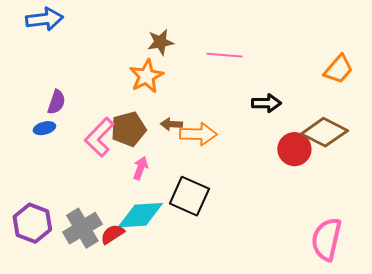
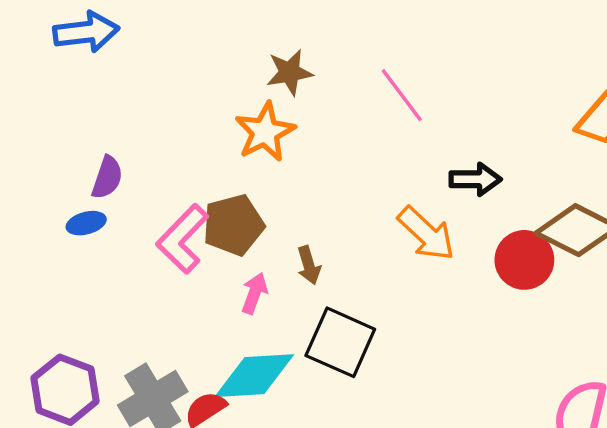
pink line: (224, 55) -> (402, 95), turned 48
brown arrow: (171, 124) -> (309, 265), moved, turned -110
orange arrow: (198, 134) -> (426, 234), moved, turned 42

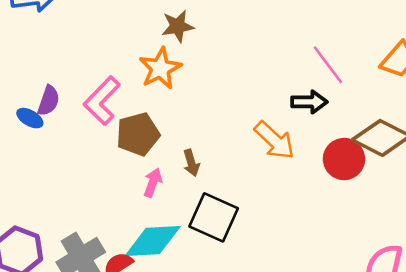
pink line: (402, 95) -> (328, 65), moved
blue ellipse: (86, 223) -> (30, 118), moved, turned 45
pink L-shape: (183, 239) -> (102, 101), moved

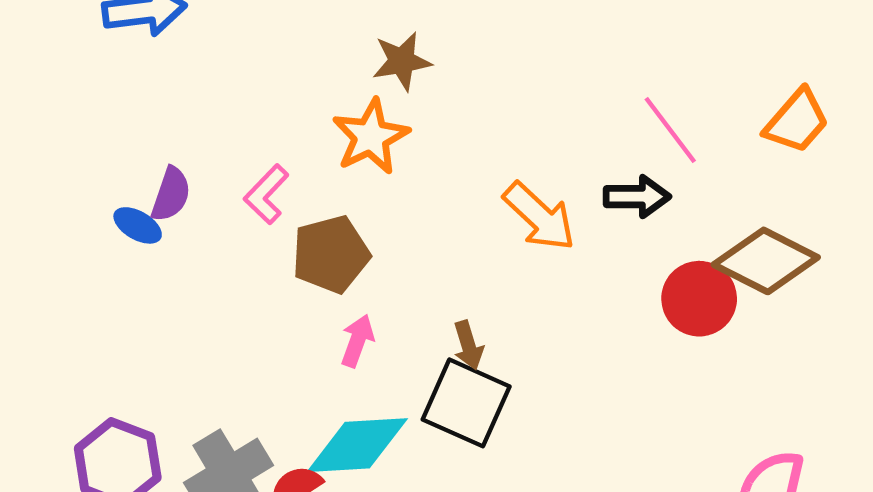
pink L-shape: (102, 101) -> (266, 194), size x0.7
orange arrow: (274, 140) -> (539, 217), moved
brown arrow: (191, 163) -> (468, 345), moved

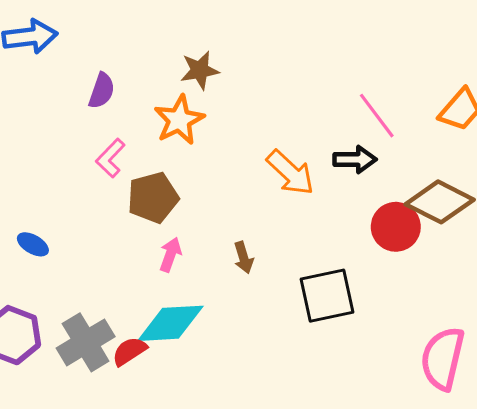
purple semicircle: (171, 194) -> (102, 91), moved
blue ellipse: (138, 225) -> (33, 244), moved
black square: (466, 403) -> (327, 296), moved, turned -36

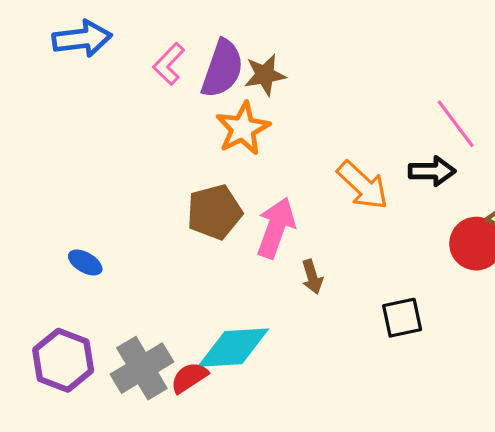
purple semicircle: (102, 91) -> (222, 69), moved, size x1.5
pink L-shape: (110, 158) -> (169, 64), moved
pink arrow: (170, 255) -> (276, 228), moved, size x1.6
black square: (327, 296) -> (402, 318), size x0.7

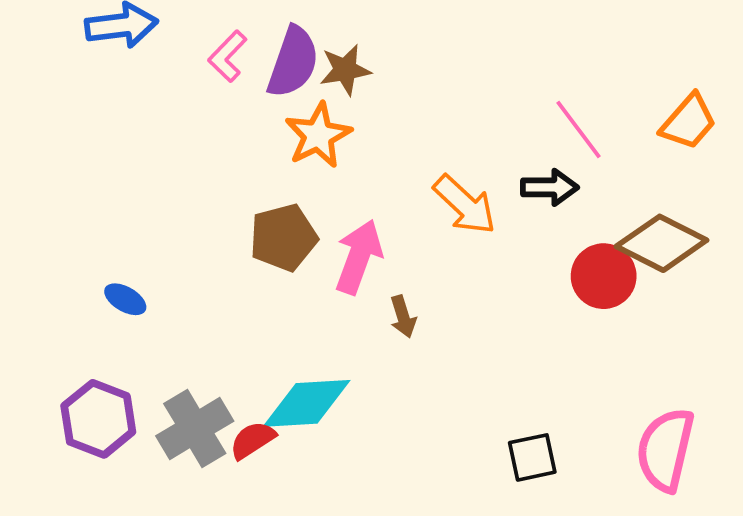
black square: (402, 318) -> (532, 457), moved

